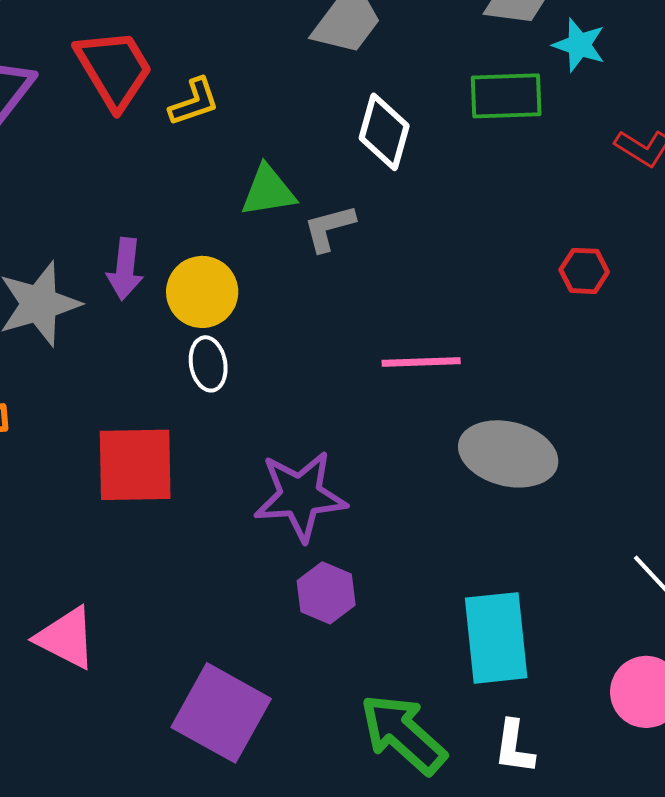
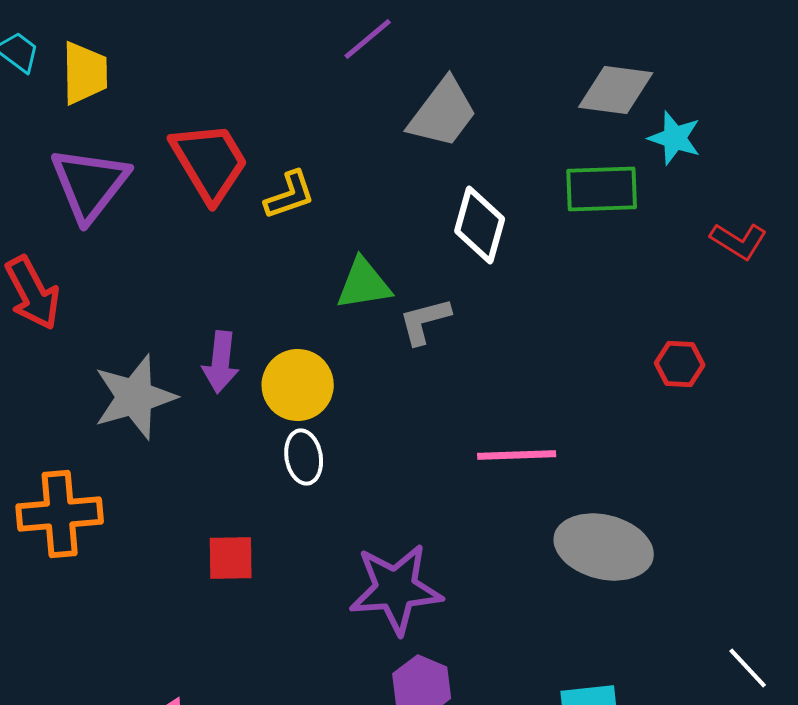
red square: (135, 465) -> (231, 558), size x0.6

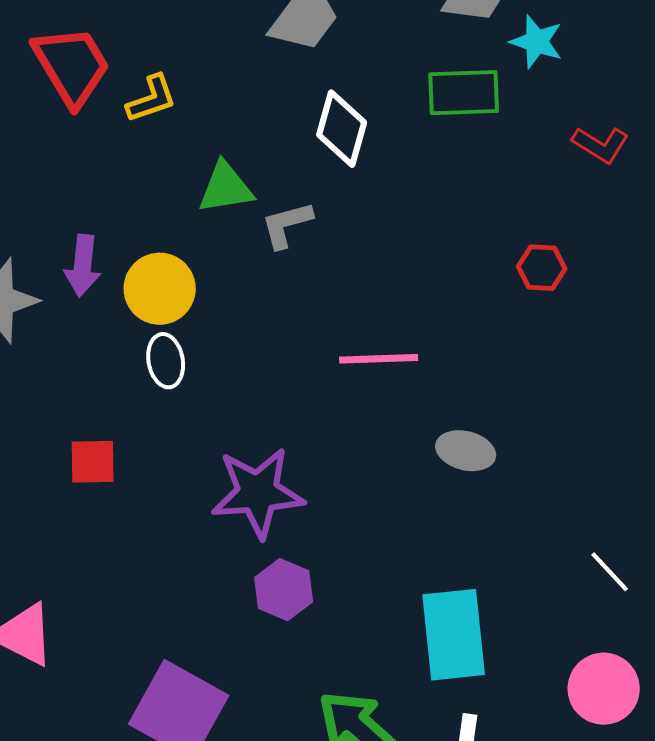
gray ellipse: (604, 547) -> (466, 451), size x0.6

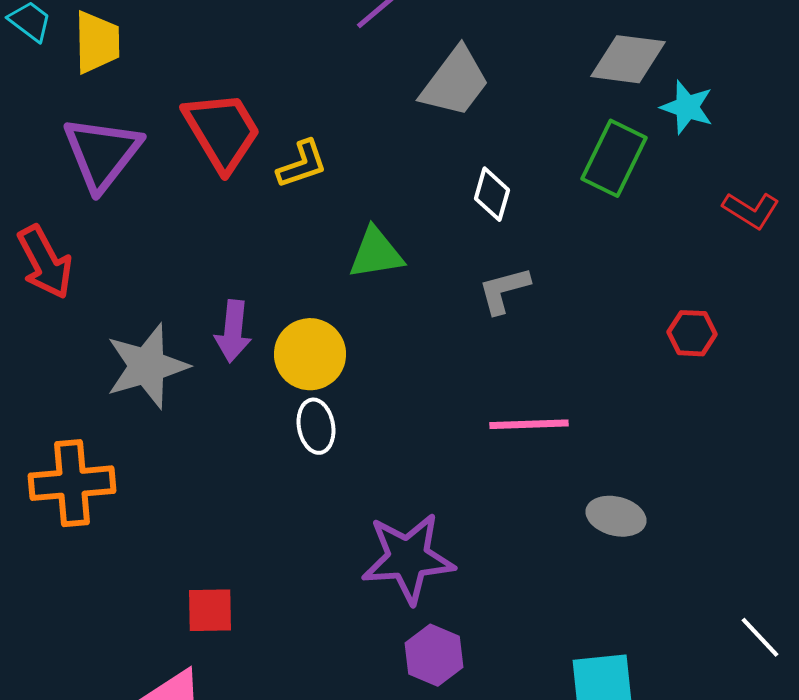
green rectangle: (464, 93) -> (614, 158), turned -62
white diamond: (342, 129) -> (492, 194), size x0.7
gray L-shape: (287, 225) -> (504, 290), moved
red square: (93, 462) -> (210, 610), moved

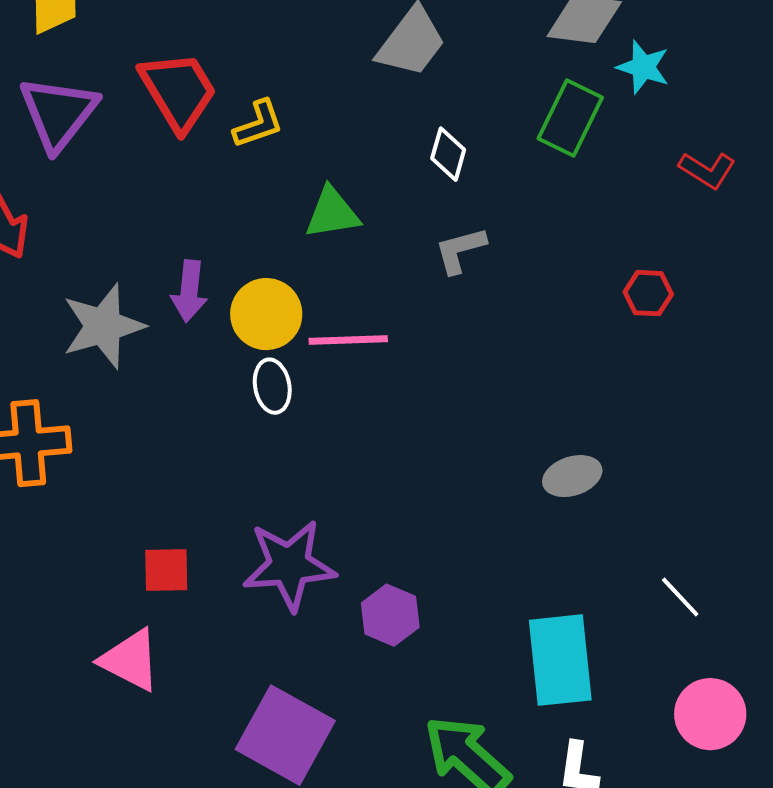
pink line: (529, 424) -> (348, 340), moved
gray ellipse: (616, 516) -> (572, 476), turned -32
purple star: (408, 558) -> (289, 565), moved
white line: (760, 637) -> (680, 597), moved

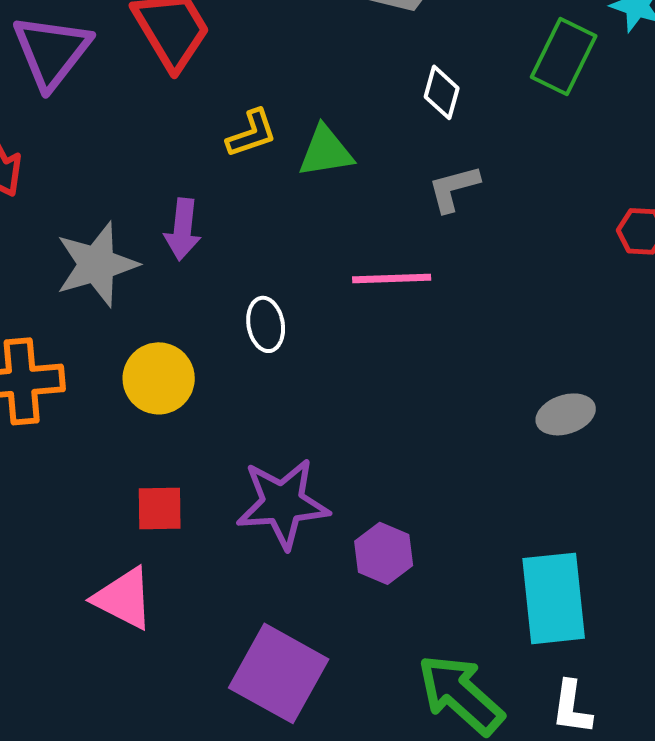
yellow L-shape: (258, 124) -> (252, 133), moved
yellow circle: (266, 314) -> (159, 378), moved
pink line: (348, 340) -> (392, 278), moved

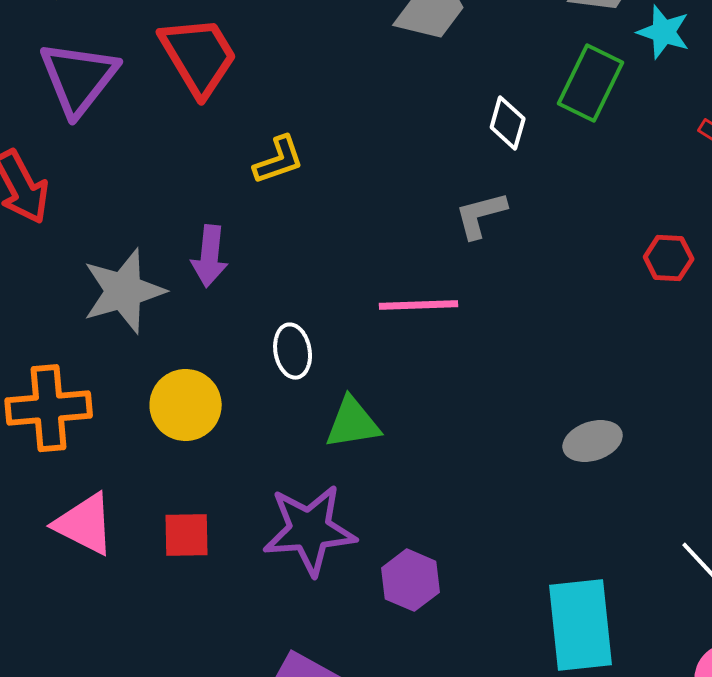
white diamond: (442, 92) -> (508, 123), moved
green triangle: (326, 151) -> (353, 423), moved
pink triangle: (124, 598) -> (85, 524), moved

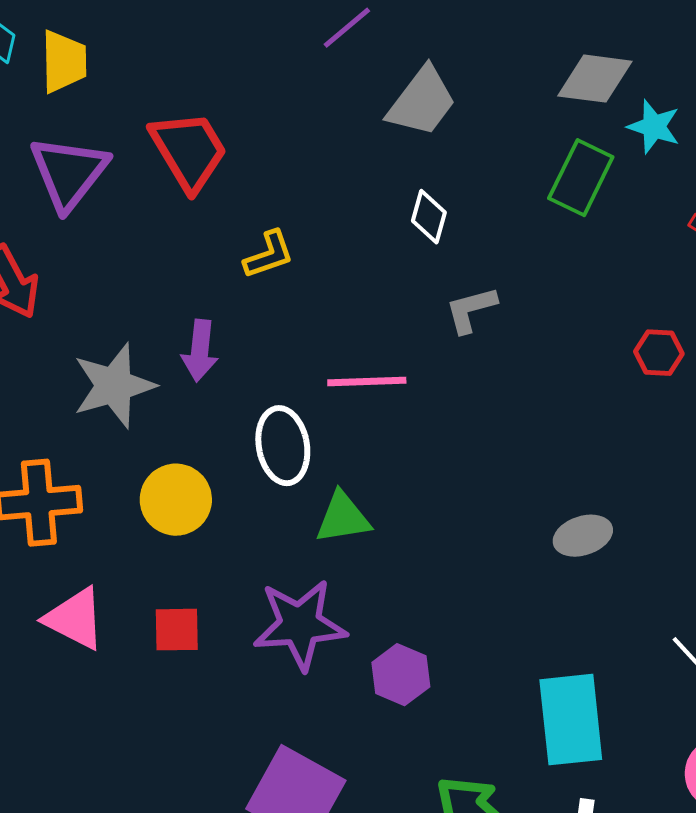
white diamond: (508, 123) -> (429, 217), moved
pink line: (419, 305) -> (367, 382), moved
white ellipse: (293, 351) -> (283, 446), size x1.4

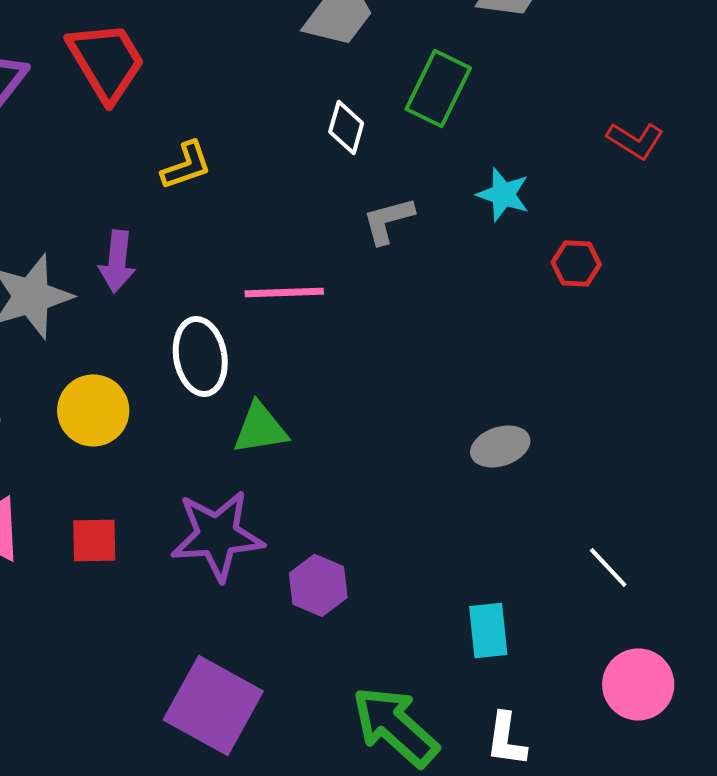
cyan star: (654, 127) -> (503, 194), moved
green rectangle: (581, 178) -> (438, 88), moved
cyan rectangle: (571, 720) -> (488, 630), size x0.6

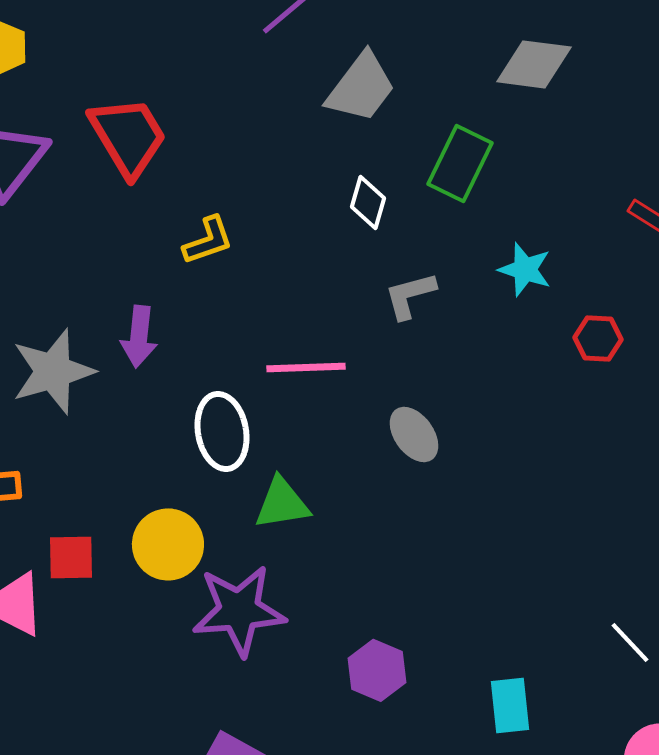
yellow circle: (93, 410) -> (168, 544), moved
gray ellipse: (500, 446) -> (414, 434), moved, turned 72
red square: (94, 540) -> (71, 557), moved
purple hexagon: (318, 585) -> (377, 670), moved

